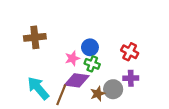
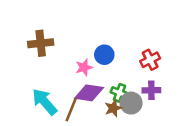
red cross: (130, 52) -> (150, 60), turned 35
green cross: (92, 64) -> (120, 93), moved

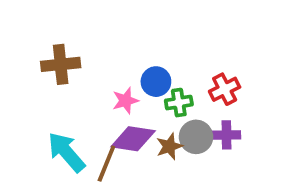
green cross: (120, 93) -> (179, 103), moved, turned -30
gray circle: (131, 103) -> (196, 137), moved
brown star: (113, 108) -> (169, 146), moved

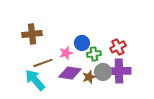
purple cross: (227, 135) -> (119, 71), size x1.6
brown line: (106, 164) -> (43, 63), moved, turned 48

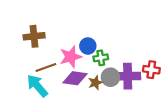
red cross: (118, 47) -> (151, 70), moved, turned 35
pink star: (66, 53) -> (71, 57), size x1.5

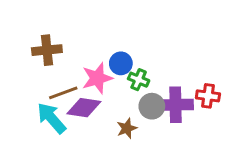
green cross: (101, 58) -> (139, 80), turned 32
purple diamond: (75, 78) -> (84, 108), moved
brown star: (95, 83) -> (127, 128), moved

